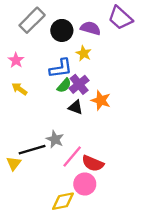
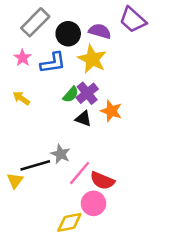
yellow star: (84, 53) -> (92, 59), size x1.6
pink star: (16, 60) -> (23, 58), moved
blue L-shape: (61, 68) -> (53, 63), moved

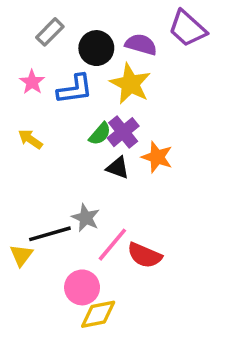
gray rectangle: (35, 22) -> (50, 32), size x0.7
pink circle: (93, 203) -> (82, 287), moved

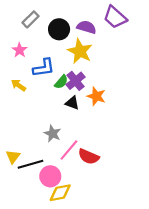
blue L-shape: (75, 89) -> (44, 68), moved
black line: (50, 234) -> (31, 164), moved

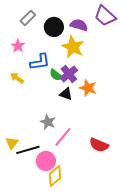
green semicircle: (61, 82) -> (56, 75), turned 88
red semicircle: (89, 157) -> (99, 145), moved
yellow diamond: (60, 193) -> (55, 176), turned -30

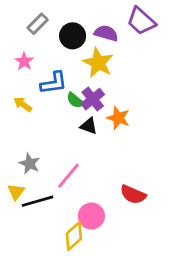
gray star: (48, 122) -> (30, 164), moved
pink line: (63, 137) -> (69, 176), moved
pink circle: (46, 161) -> (91, 216), moved

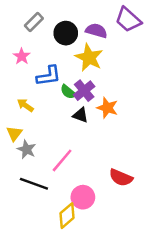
yellow arrow: (23, 104) -> (25, 105), moved
yellow triangle: (16, 192) -> (14, 133), moved
black line: (38, 201) -> (34, 184), turned 36

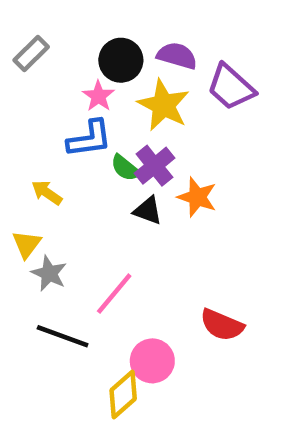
purple trapezoid: (128, 20) -> (231, 87), moved
gray rectangle: (34, 22) -> (31, 53), moved
pink star: (22, 56) -> (98, 96), moved

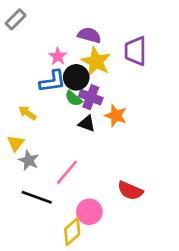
gray rectangle: (31, 53) -> (16, 19), moved
purple semicircle: (177, 56) -> (89, 35), moved
black circle: (121, 60) -> (76, 77), moved
purple trapezoid: (231, 87) -> (135, 51), turned 48
purple cross: (155, 166) -> (91, 97), turned -30

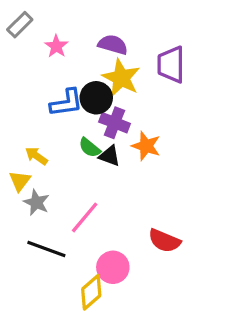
pink star: (58, 56) -> (56, 46), moved
green semicircle: (74, 98) -> (90, 148), moved
yellow arrow: (27, 113) -> (36, 156), moved

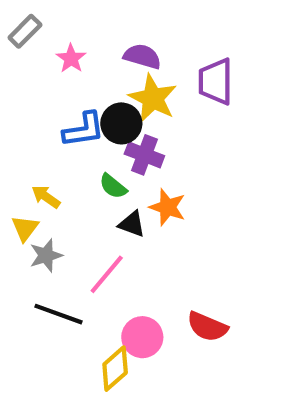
orange star: (146, 146) -> (167, 207), moved
black triangle: (110, 156) -> (132, 224), moved
gray star: (36, 202) -> (46, 255), turned 30
red semicircle: (164, 241) -> (207, 327), moved

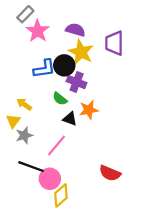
gray rectangle: (25, 31) -> (25, 14), moved
pink star: (71, 58) -> (38, 31), size x1.5
orange star: (167, 207) -> (89, 110), turned -30
pink circle: (142, 337) -> (50, 179), moved

